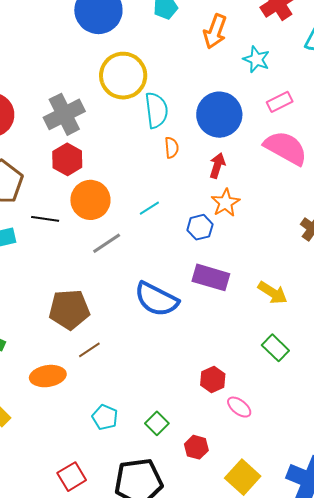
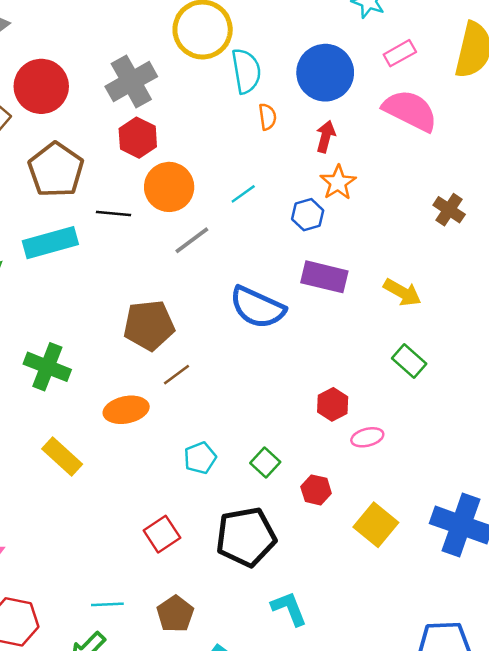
pink ellipse: (239, 407) -> (367, 437), turned -50
cyan pentagon: (105, 417) -> (200, 458), turned 30

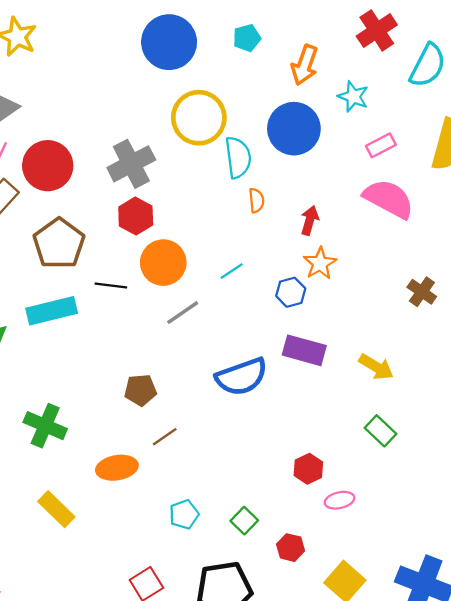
blue circle: (325, 73) -> (294, 129), moved
blue semicircle: (257, 307) -> (242, 377), turned -46
brown pentagon: (149, 325) -> (141, 390), size x0.7

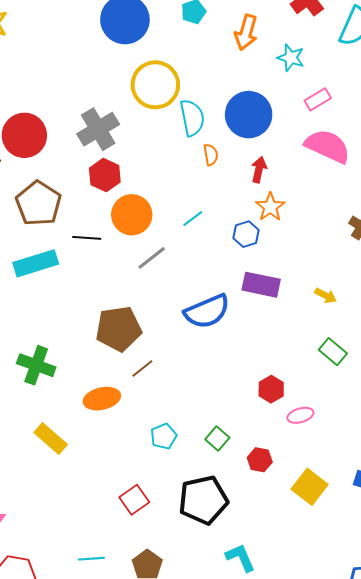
blue circle: (294, 129) -> (249, 115), moved
yellow arrow: (376, 367) -> (326, 296), size x0.7
brown pentagon: (141, 390) -> (119, 329), size x1.6

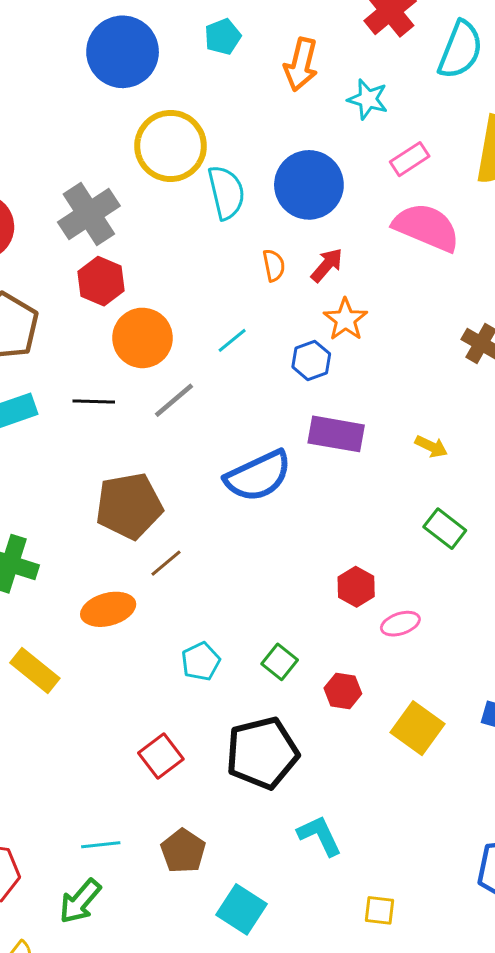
orange semicircle: (211, 155) -> (274, 265), moved
red arrow: (259, 170) -> (327, 265), turned 30
black line: (87, 238) -> (94, 401), moved

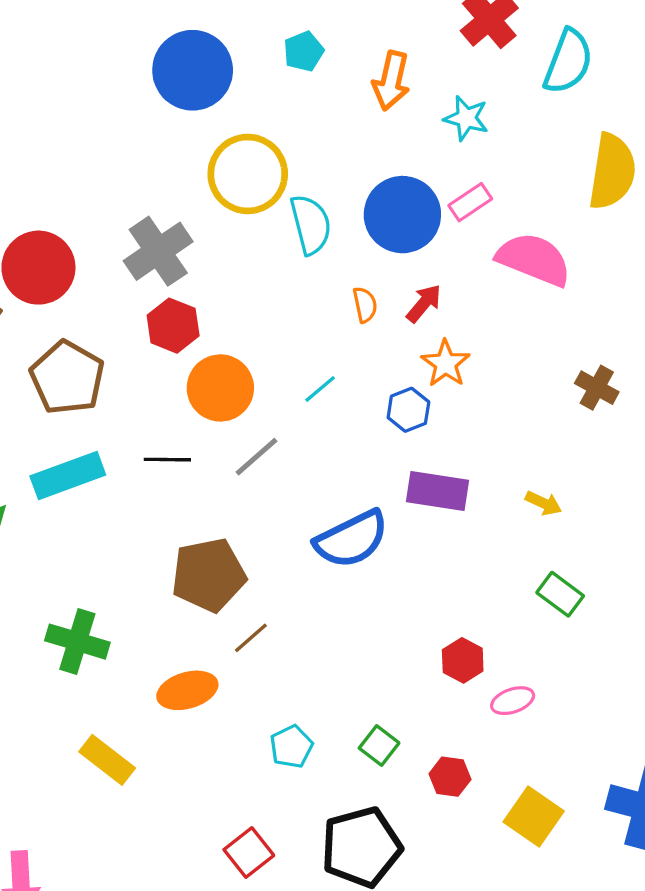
pink rectangle: (410, 159) -> (470, 202), moved

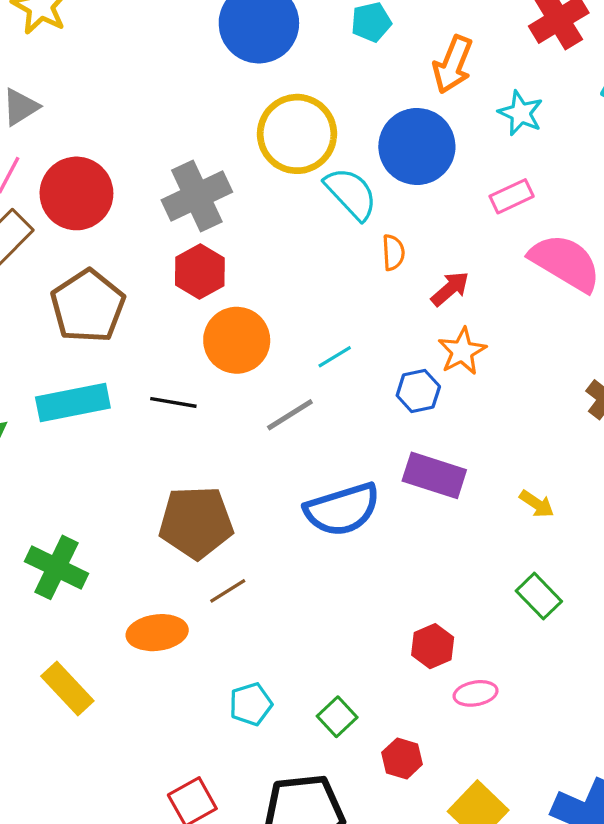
blue circle: (402, 215) -> (417, 146), moved
cyan semicircle: (311, 225) -> (351, 193), turned -38
orange semicircle: (365, 305) -> (393, 252), moved
gray line: (257, 457) -> (290, 415), moved

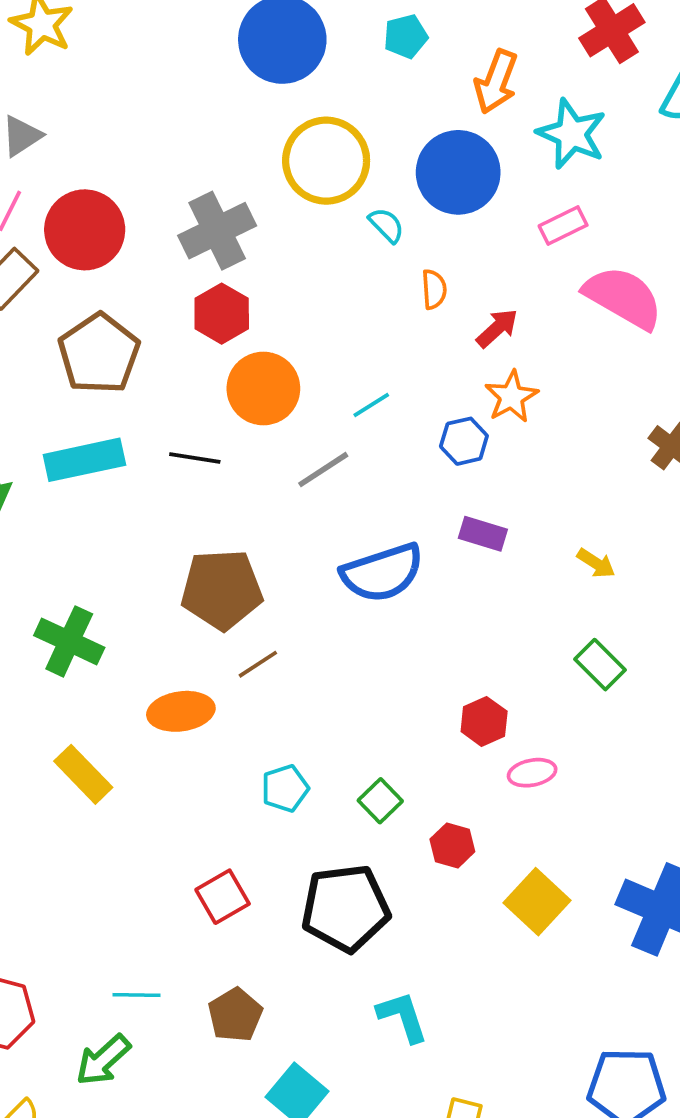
cyan star: (521, 113) -> (572, 134), size x1.4
cyan semicircle: (351, 193) -> (387, 225), size x0.6
purple rectangle: (434, 475) -> (483, 534), size x0.7

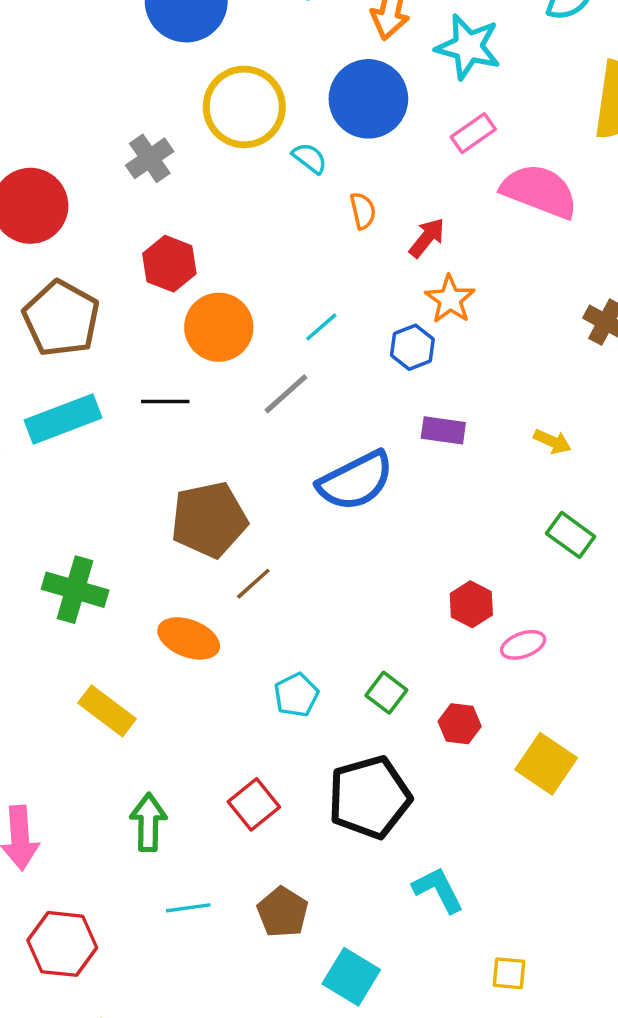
gray cross: (217, 231) -> (150, 158), moved, size x0.7
orange ellipse: (181, 711) -> (189, 638), turned 38
green arrow: (103, 1060) -> (148, 822), moved, turned 142

